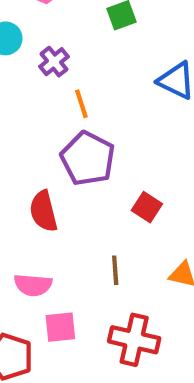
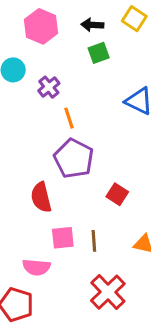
pink semicircle: (33, 285) -> (36, 267), moved
pink square: (60, 327) -> (63, 238), moved
red cross: (134, 340) -> (108, 292), turned 33

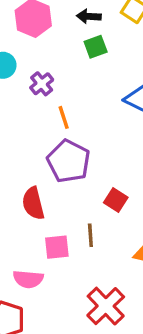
brown line: (94, 241) -> (90, 235), moved

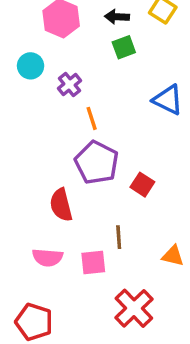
red square: (116, 200) -> (142, 185), moved
pink square: (57, 247) -> (93, 263), moved
pink semicircle: (28, 279) -> (47, 257), moved

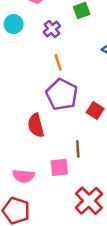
purple cross: (70, 85) -> (52, 29), moved
pink semicircle: (47, 257) -> (23, 176), moved

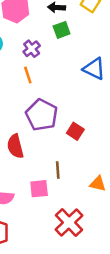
orange line: (58, 62) -> (28, 75), moved

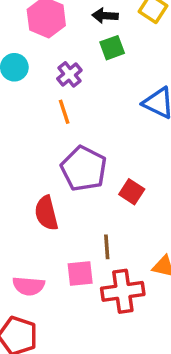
red cross: (69, 222) -> (123, 291), moved, turned 36

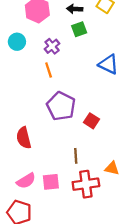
red semicircle: (46, 213) -> (24, 138), moved
pink square: (80, 274) -> (51, 182), moved
pink semicircle: (29, 286) -> (26, 181), turned -36

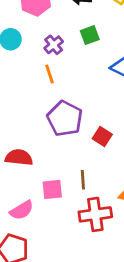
green square: (79, 29) -> (90, 35), moved
red semicircle: (24, 138) -> (19, 157), turned 110
pink square: (51, 182) -> (52, 189), moved

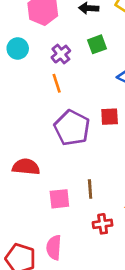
red square: (102, 137) -> (110, 117), moved, turned -36
pink semicircle: (22, 210) -> (54, 248), moved, turned 125
red cross: (95, 214) -> (103, 224), size x0.6

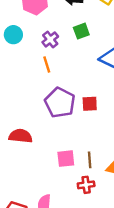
red square: (110, 117) -> (90, 104), moved
brown line: (90, 189) -> (90, 160), moved
pink square: (59, 199) -> (66, 159), moved

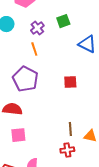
purple pentagon: (60, 103) -> (25, 79), moved
pink square: (66, 159) -> (18, 135), moved

